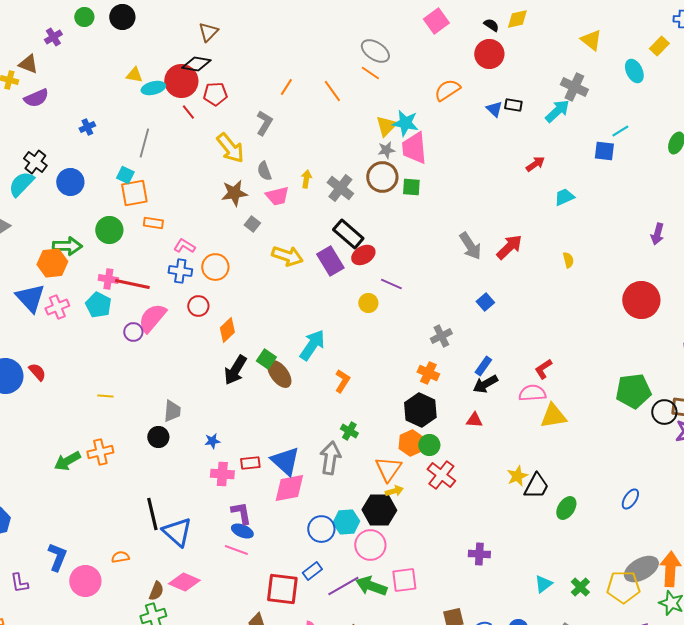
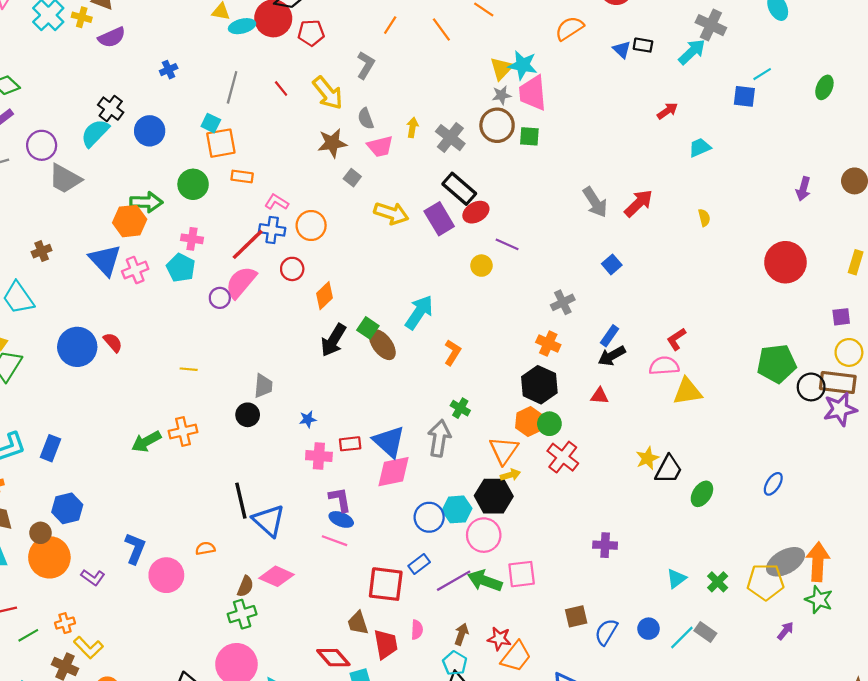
red line: (188, 112) -> (281, 89), moved
red line: (132, 284) -> (248, 244), moved, turned -56
purple L-shape: (19, 583) -> (93, 577), turned -45

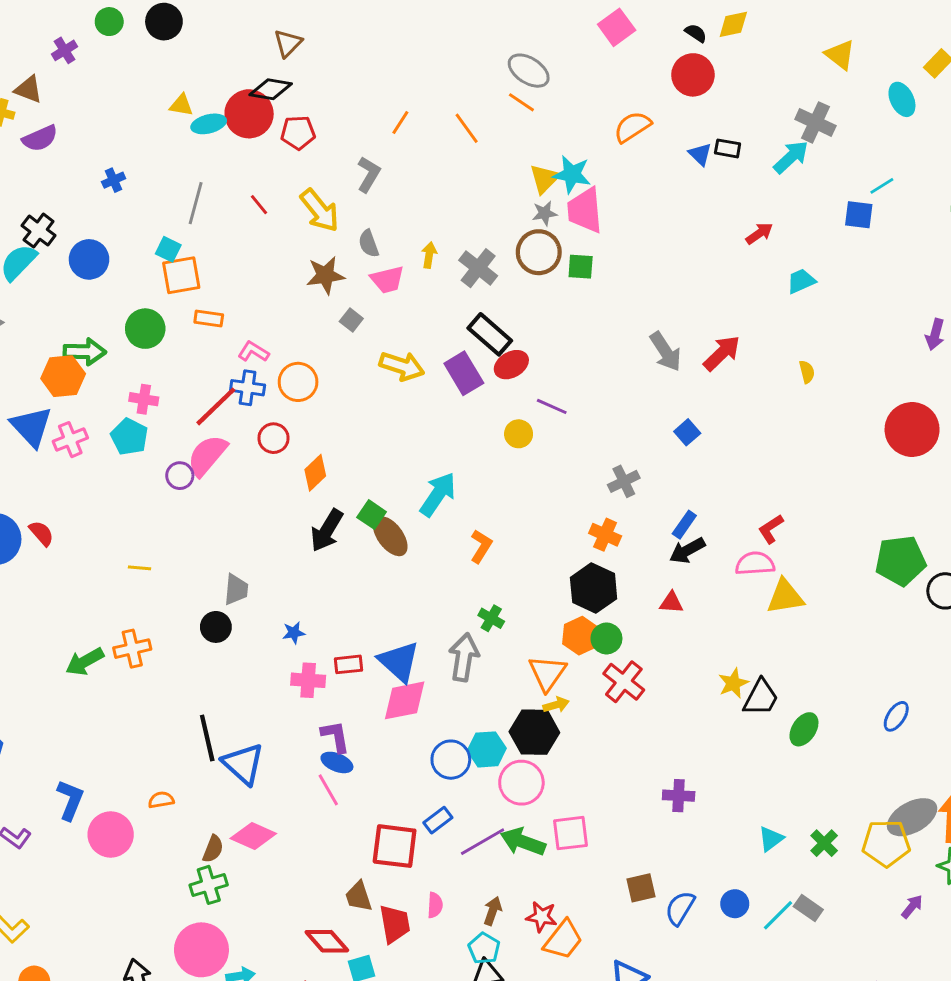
pink line: (334, 541) -> (328, 790), turned 40

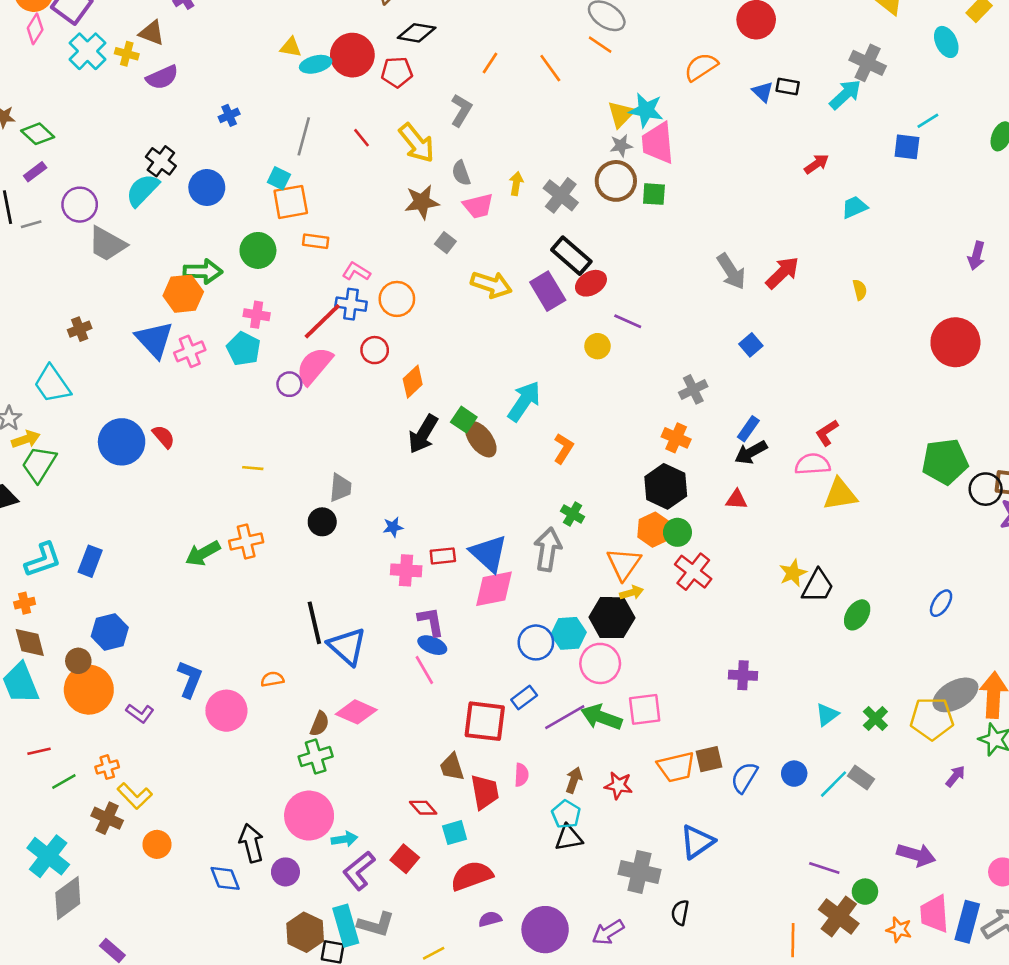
black diamond: (271, 89) -> (417, 33), moved
orange trapezoid: (563, 940) -> (676, 767), moved, turned 39
red diamond: (327, 941) -> (423, 808), size x0.7

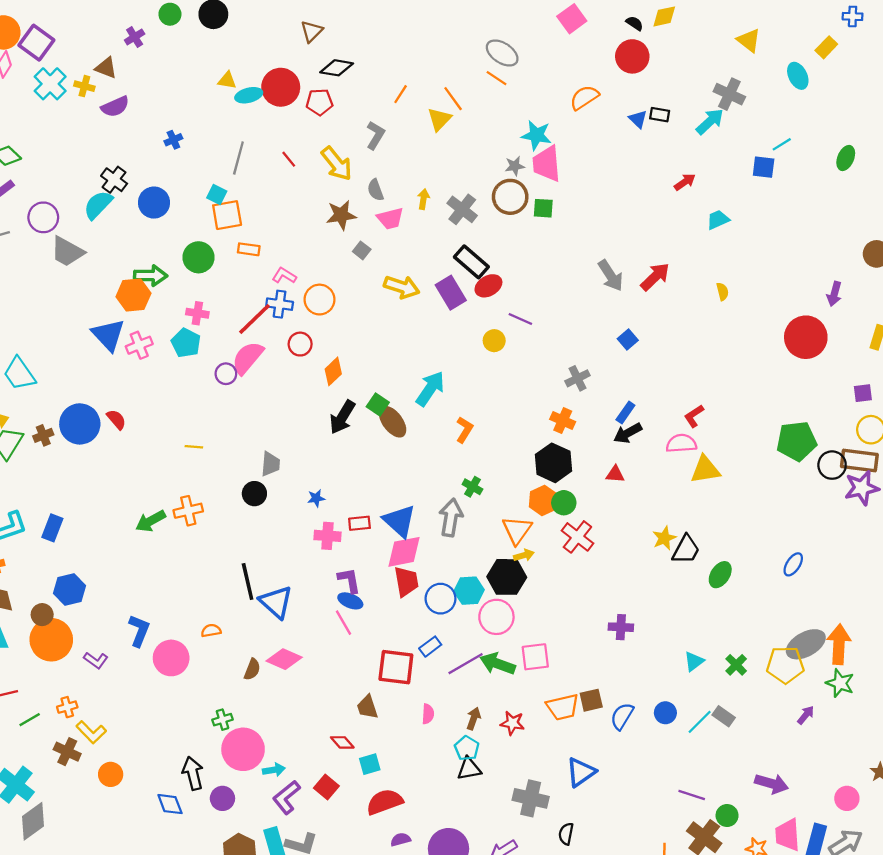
yellow triangle: (621, 114) -> (439, 119), moved
purple arrow: (976, 256) -> (834, 294), moved
brown cross: (80, 329) -> (43, 435), moved
green cross: (316, 757) -> (222, 720), moved, size x0.7
red trapezoid: (485, 792) -> (406, 581), moved

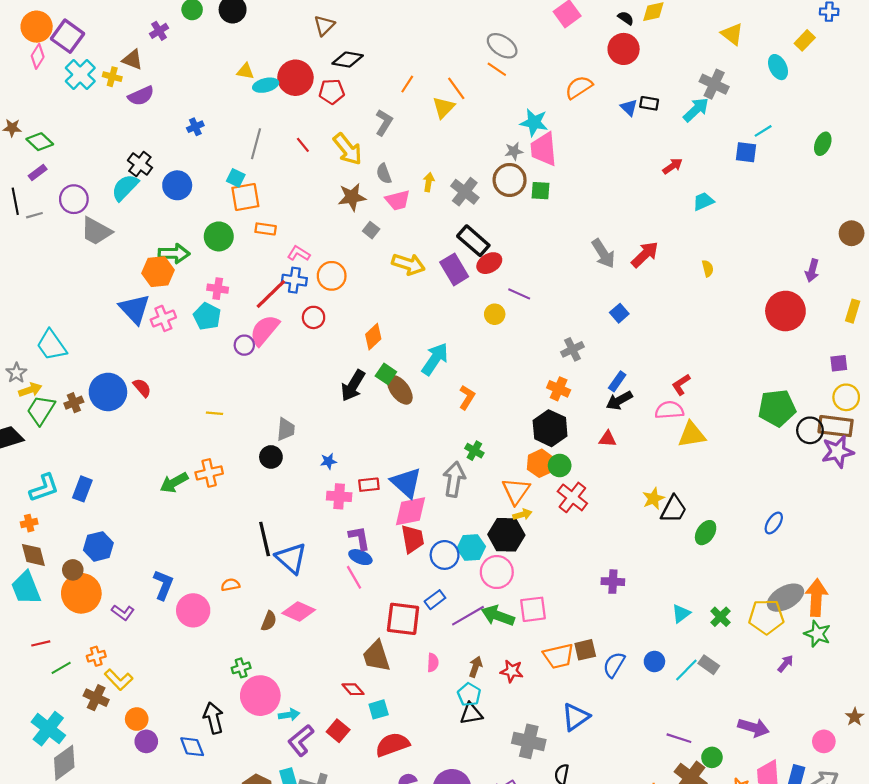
orange diamond: (333, 371) -> (373, 337), moved
brown trapezoid: (367, 707) -> (376, 656), size x1.4
purple circle: (222, 798) -> (146, 741), moved

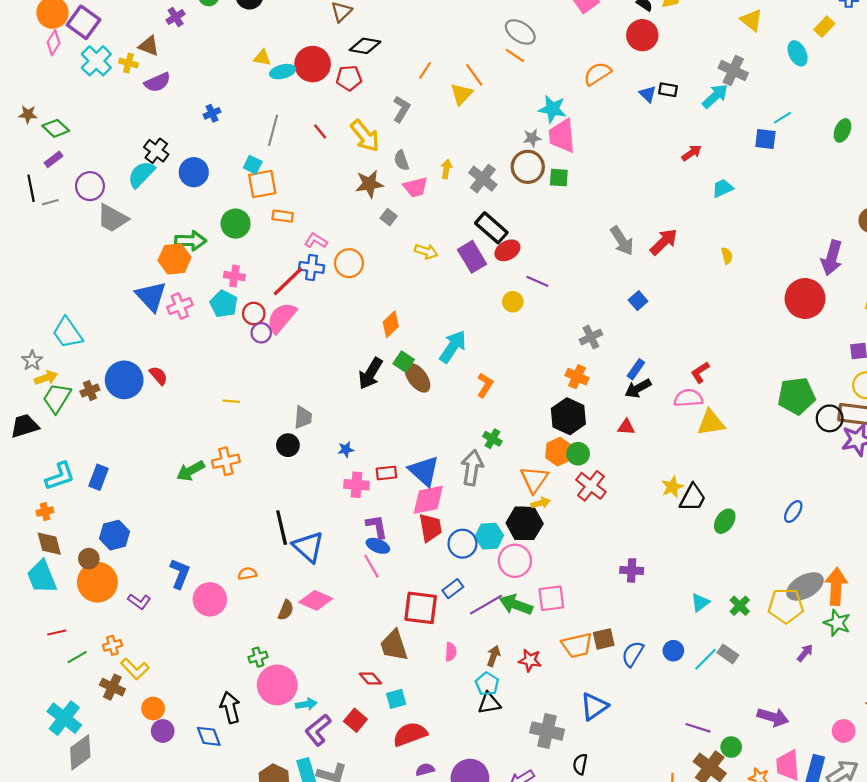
yellow arrow: (408, 264) -> (426, 251), size x0.7
purple arrow: (812, 271) -> (832, 258), size x1.5
red circle: (314, 317) -> (254, 313), moved

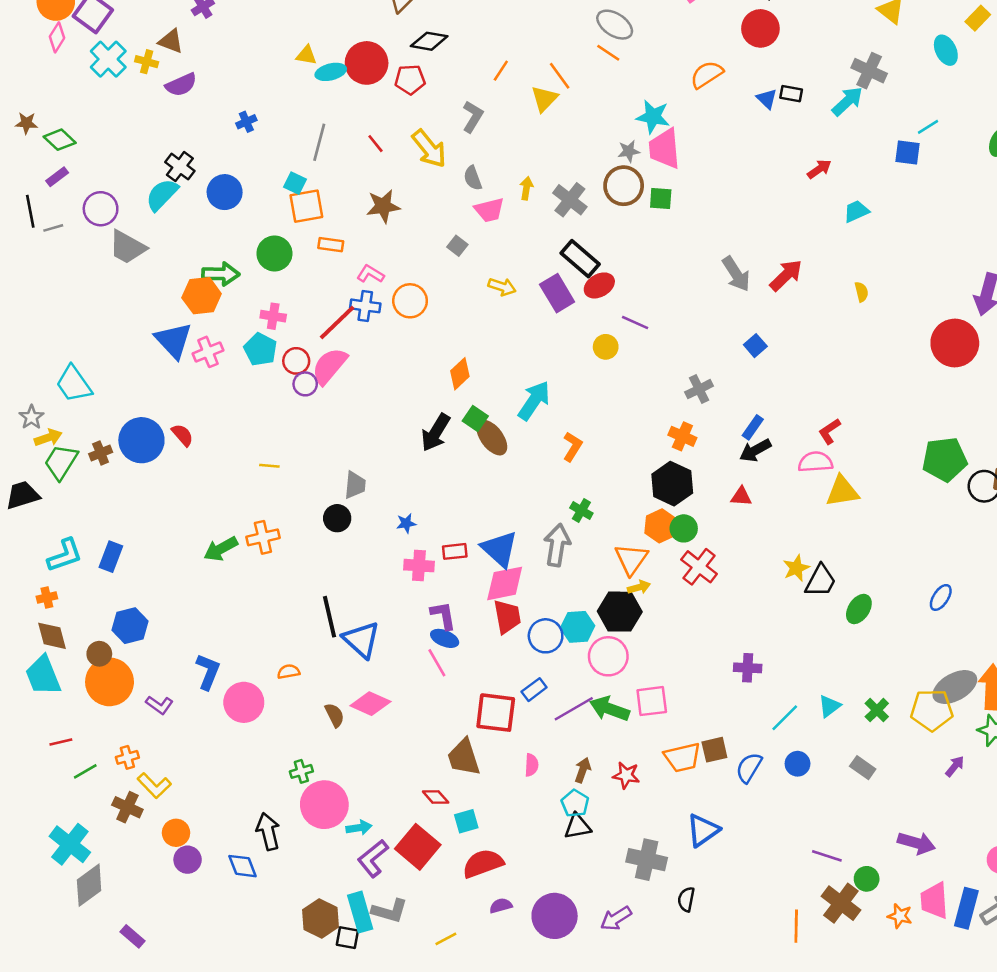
brown star: (369, 184) -> (383, 206), moved
brown semicircle: (286, 610) -> (335, 715), turned -48
cyan line: (705, 659) -> (785, 718), moved
red square: (355, 720) -> (418, 847), size x1.6

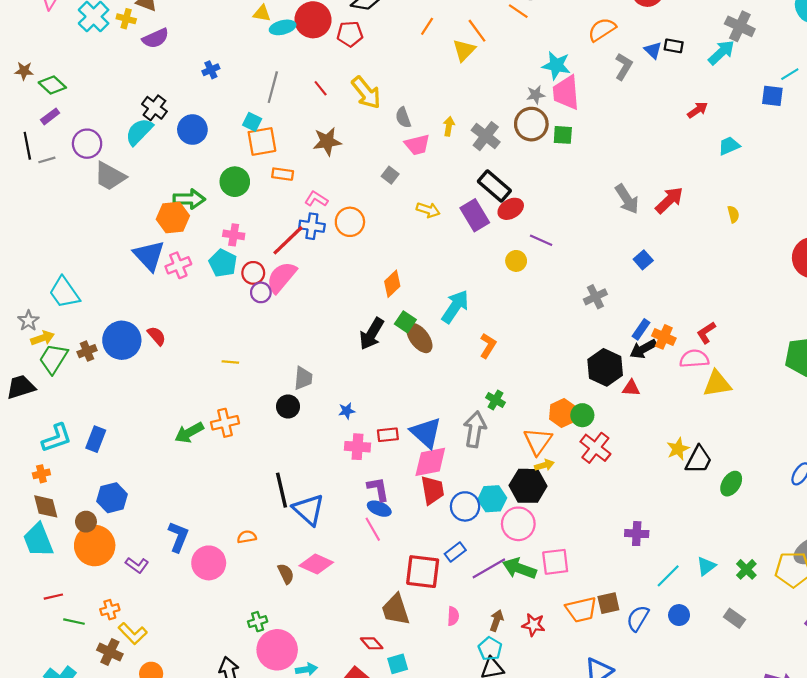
gray L-shape: (473, 117) -> (624, 67), moved
orange cross: (682, 436) -> (664, 337), moved
black hexagon: (672, 484) -> (605, 367), moved
green line: (85, 771) -> (74, 622), turned 42

